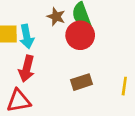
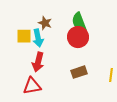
brown star: (56, 17) -> (45, 23), moved

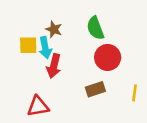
red circle: (78, 37) -> (108, 57), moved
red arrow: (38, 62) -> (54, 66), moved

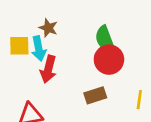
green semicircle: (95, 28) -> (105, 39), moved

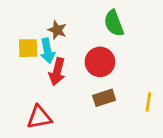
green semicircle: (105, 39) -> (114, 23), moved
red circle: (109, 60) -> (100, 62), moved

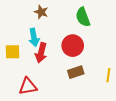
brown star: (57, 30) -> (41, 12), moved
yellow square: (28, 48) -> (13, 52), moved

